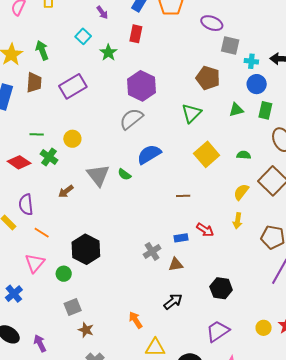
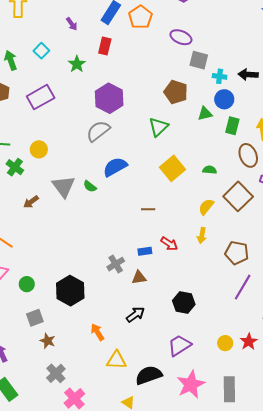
cyan square: (83, 36) -> (41, 51), moved
green triangle: (236, 110) -> (205, 114), moved
black hexagon: (86, 249) -> (70, 291), moved

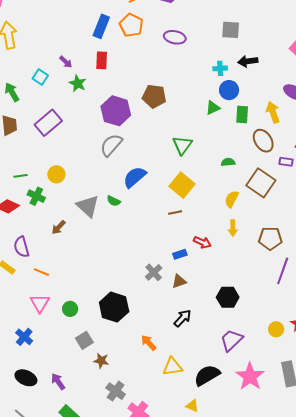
purple arrow: (72, 24) -> (66, 62), moved
gray square: (199, 60) -> (231, 30), moved
brown pentagon: (176, 92) -> (154, 96), moved
green triangle: (158, 127) -> (182, 145), moved
yellow square: (172, 168) -> (182, 185), moved

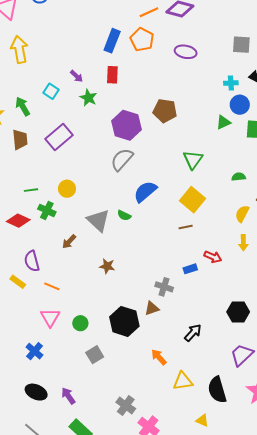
gray cross: (154, 272) -> (164, 287), turned -30
brown triangle: (179, 281) -> (152, 308), moved
brown star: (101, 361) -> (107, 266), moved
black semicircle: (207, 375) -> (217, 390), turned -76

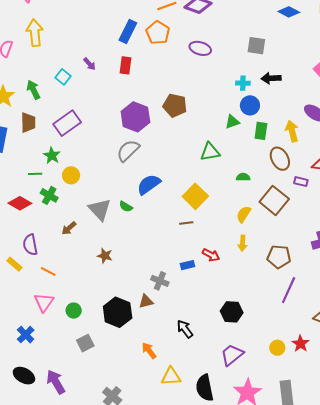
green star: (88, 98) -> (52, 156), moved
green triangle: (193, 160) -> (210, 152), moved, turned 40
black arrow: (193, 333) -> (185, 329), turned -84
purple arrow: (68, 396) -> (56, 382), size x1.4

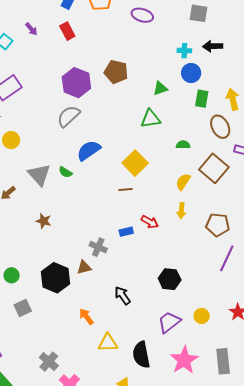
red rectangle: (125, 65) -> (67, 31), turned -36
green triangle: (232, 122) -> (160, 88), moved
yellow circle: (277, 348) -> (202, 316), moved

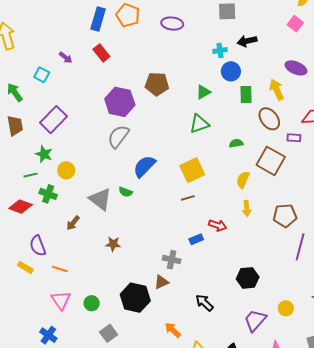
yellow square: (135, 163) -> (192, 170), turned 30

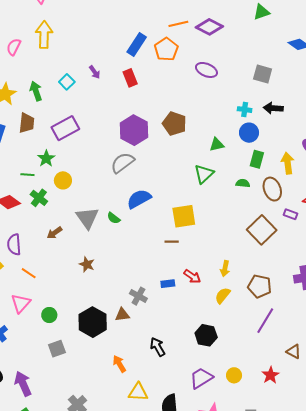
green triangle: (199, 124) -> (204, 174), turned -40
green semicircle: (236, 143) -> (243, 183), moved
yellow semicircle: (243, 180) -> (223, 295), moved

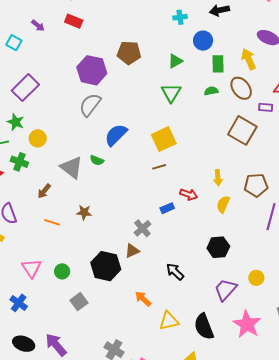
red rectangle: (130, 78) -> (74, 21), turned -30
cyan cross: (245, 110) -> (180, 17), moved
orange line: (29, 273) -> (52, 222), moved
gray cross: (138, 296) -> (142, 228), turned 36

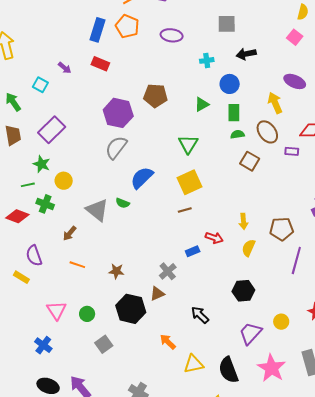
green rectangle: (218, 64) -> (234, 113), moved
green triangle: (171, 93) -> (188, 144), moved
brown square: (242, 130) -> (250, 161), moved, size x0.7
brown star: (84, 212) -> (116, 271), moved

